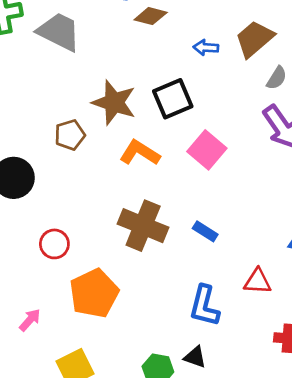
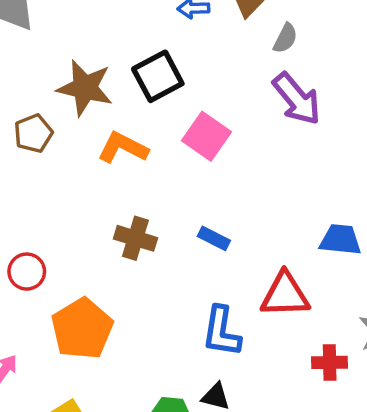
brown cross: (143, 226) -> (135, 238), size x0.7
red triangle: (258, 281) -> (285, 295), size x1.4

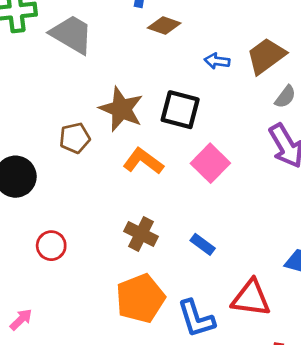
black square: (158, 76) -> (180, 110), turned 33
orange pentagon: (82, 329) -> (140, 298), moved
blue L-shape: (221, 332) -> (196, 319), turned -36

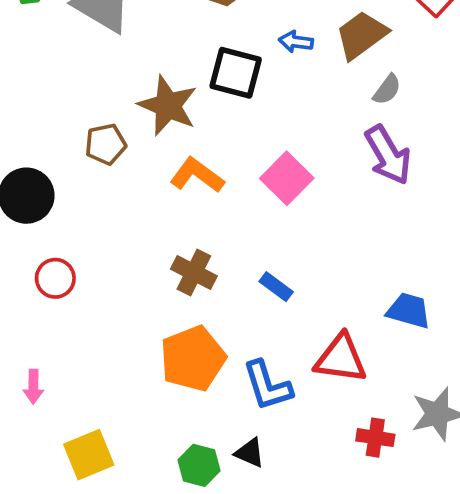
black square: (180, 110) -> (236, 73), moved
red circle: (51, 246) -> (55, 278), moved
pink arrow: (21, 320) -> (33, 387), turned 135

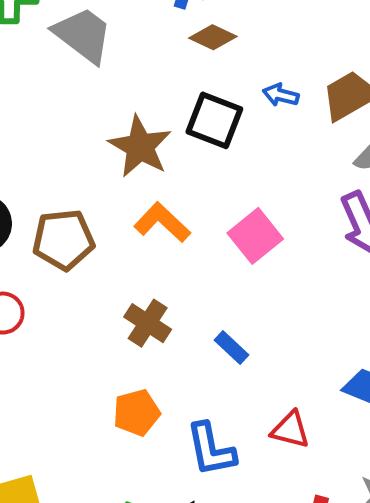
brown pentagon: (106, 144) -> (63, 240), moved, size x1.4
orange pentagon: (193, 359) -> (137, 413), size x0.7
red triangle: (341, 359) -> (290, 430), size x0.7

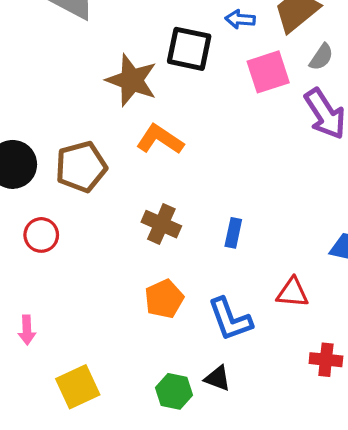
pink square: (255, 236) -> (268, 72), moved, turned 30
blue rectangle: (231, 347) -> (233, 233), turned 68

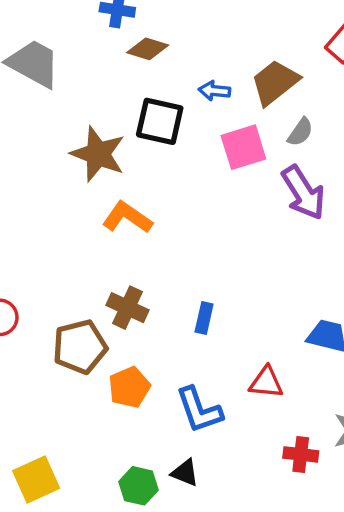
brown pentagon: (81, 167) -> (80, 347), moved

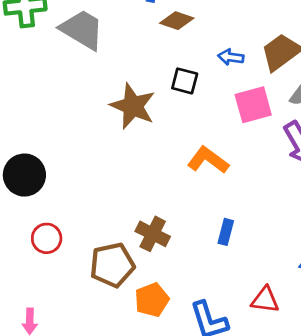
black square: (160, 121) -> (185, 81), size x0.7
orange L-shape: (127, 217) -> (208, 160), moved
blue rectangle: (204, 318) -> (226, 232), moved

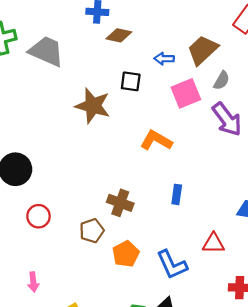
brown pentagon: (112, 265) -> (92, 231), size x0.7

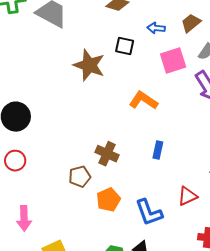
brown trapezoid: (203, 50) -> (191, 23), size x0.7
red circle: (38, 216) -> (15, 161), moved
red triangle: (213, 243) -> (187, 196), turned -30
pink arrow: (33, 282) -> (24, 218), size x1.4

